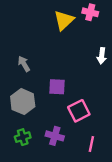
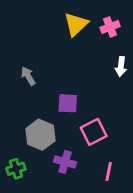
pink cross: (90, 12) -> (110, 27), moved, turned -35
gray hexagon: (23, 102) -> (40, 135), moved
green cross: (23, 137) -> (16, 169), moved

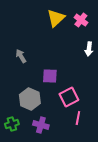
pink cross: (110, 27) -> (81, 20), turned -32
purple cross: (65, 162) -> (41, 125), moved
pink line: (109, 171) -> (78, 118), moved

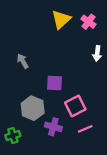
pink line: (78, 118) -> (85, 129), turned 56
purple cross: (41, 125) -> (53, 127), moved

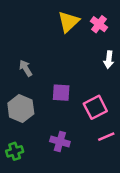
pink square: (75, 106) -> (95, 107), moved
gray hexagon: (33, 108) -> (21, 109), moved
pink line: (85, 129) -> (106, 137), moved

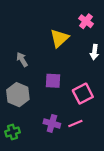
yellow triangle: (68, 22) -> (59, 38), moved
pink line: (106, 137) -> (75, 123), moved

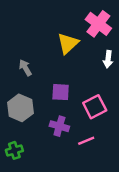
pink cross: (86, 21) -> (98, 24), size x1.5
purple cross: (52, 123) -> (59, 126), moved

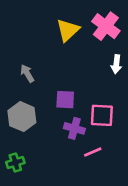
yellow triangle: (68, 43) -> (68, 30), moved
pink square: (95, 107) -> (102, 115), turned 30
purple cross: (59, 126) -> (74, 128), moved

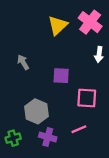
purple square: (65, 100) -> (61, 76), moved
gray hexagon: (22, 117) -> (37, 111), moved
purple cross: (74, 128) -> (48, 137), moved

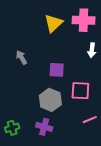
pink cross: (90, 22) -> (84, 20), turned -35
gray hexagon: (37, 111) -> (50, 100), moved
pink line: (79, 129) -> (90, 120), moved

